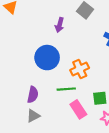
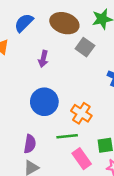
purple arrow: (60, 25) -> (43, 59), moved
orange cross: (80, 69) -> (81, 113), turned -30

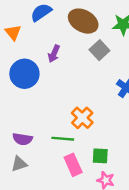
blue circle: (44, 102) -> (24, 74), moved
purple semicircle: (30, 144) -> (23, 139), turned 78

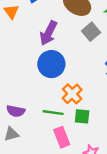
purple arrow: (54, 54) -> (48, 33), size x1.5
blue circle: (24, 74) -> (51, 64), moved
green square: (100, 156) -> (82, 116), moved

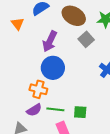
orange cross: (72, 94) -> (38, 89), moved, turned -30
purple semicircle: (16, 111) -> (34, 110), moved, turned -42

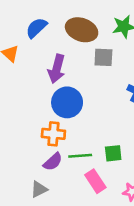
gray square: (86, 39) -> (103, 57), turned -35

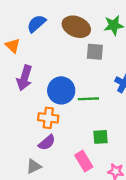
purple arrow: (57, 69) -> (24, 78), moved
green line: (80, 156) -> (88, 99), moved

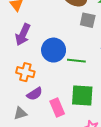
orange cross: (48, 118) -> (25, 72), moved
green square: (100, 137) -> (82, 95), size x1.6
pink rectangle: (84, 161) -> (57, 108), moved

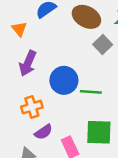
gray square: (88, 20) -> (103, 44), turned 35
orange cross: (25, 72) -> (32, 107), turned -30

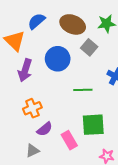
orange triangle: (19, 29) -> (15, 41), size x1.5
blue circle: (64, 80) -> (58, 59), moved

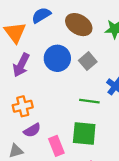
gray square: (89, 47) -> (88, 61), moved
green line: (83, 90) -> (89, 101), moved

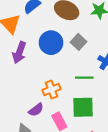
orange cross: (23, 106) -> (52, 90), moved

